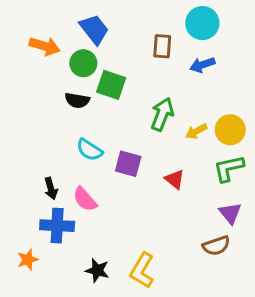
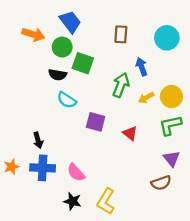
cyan circle: (202, 23) -> (167, 38), moved
blue arrow: (202, 65) -> (142, 67), moved, turned 90
cyan semicircle: (90, 150) -> (67, 100), moved
pink semicircle: (85, 199) -> (76, 172), moved
orange star: (28, 260) -> (12, 167), moved

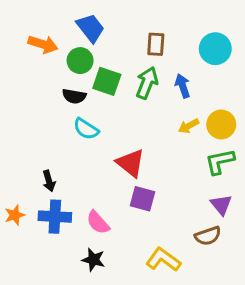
green arrow: (121, 85) -> (147, 83), moved
purple square: (96, 122) -> (142, 199), moved
red triangle: (130, 133) -> (131, 163), moved, size x1.5
yellow L-shape: (106, 201) -> (163, 260), moved, turned 95

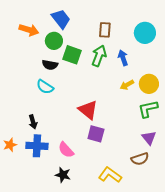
cyan semicircle: (86, 129) -> (45, 87), moved

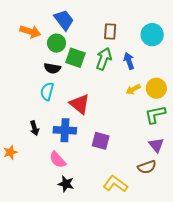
cyan semicircle: (45, 87) -> (47, 91), turned 72
red triangle: (88, 110) -> (80, 104), moved
blue cross: (37, 146) -> (65, 130), moved
pink semicircle: (66, 150) -> (58, 160), moved

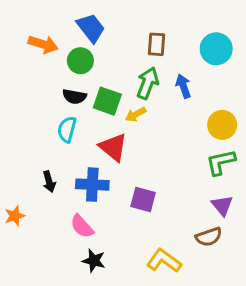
green square: (75, 58) -> (107, 101), moved
yellow arrow: (133, 89) -> (136, 114), moved

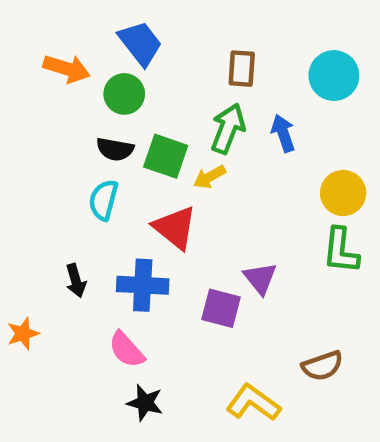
green L-shape: (221, 162) -> (341, 251), turned -72
purple triangle: (222, 205) -> (260, 278), moved

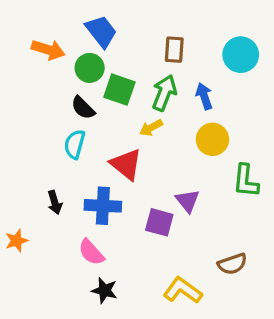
black semicircle: (115, 149) -> (83, 108), turned 35
green square: (166, 156) -> (119, 90), moved
yellow circle: (343, 193) -> (212, 139), moved

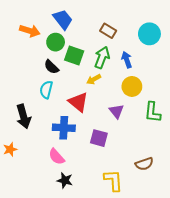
brown rectangle: (174, 50) -> (108, 31), turned -63
purple triangle: (188, 201) -> (116, 111), moved
black arrow: (55, 202) -> (24, 116), moved, size x1.6
yellow L-shape: (183, 290) -> (113, 180), turned 50

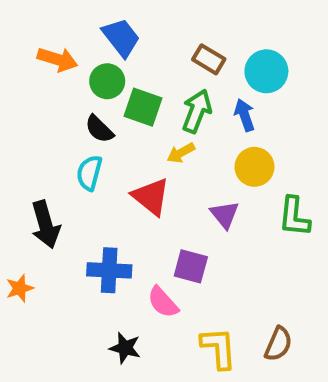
cyan circle: (149, 34) -> (266, 71), moved
blue cross: (64, 128) -> (109, 270), moved
pink semicircle: (57, 157) -> (163, 302), moved
brown semicircle: (144, 164) -> (278, 344), moved, turned -48

